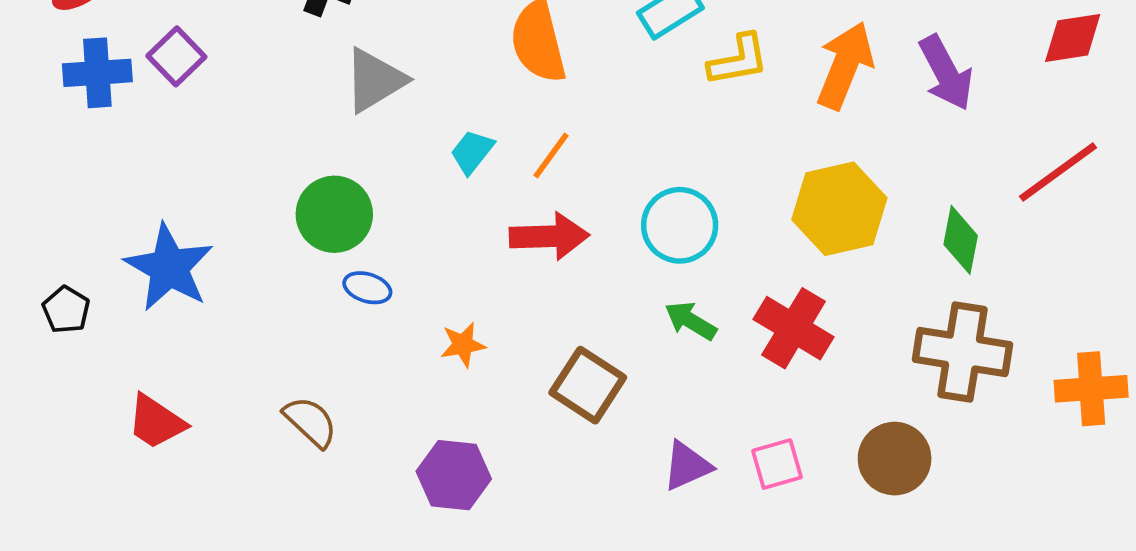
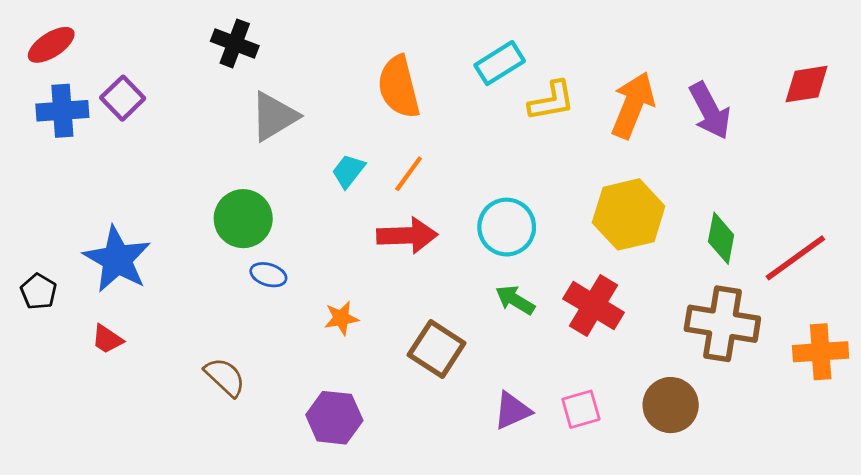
red line: (1058, 172) -> (795, 258), moved
red trapezoid: (156, 422) -> (107, 339), moved, size x0.7

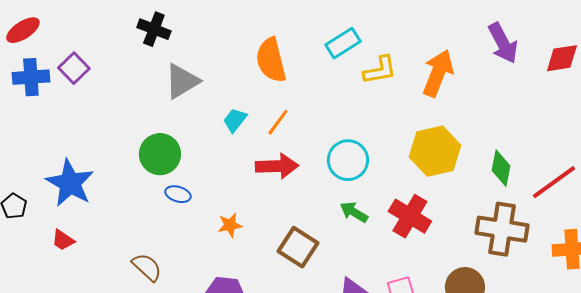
purple arrow: (710, 111) -> (503, 43), moved

